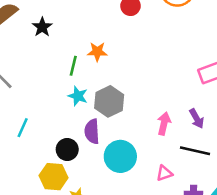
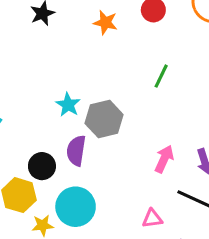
orange star: (97, 52) -> (105, 23), moved
green line: (73, 66) -> (161, 76), moved
cyan circle: (120, 156) -> (76, 207), moved

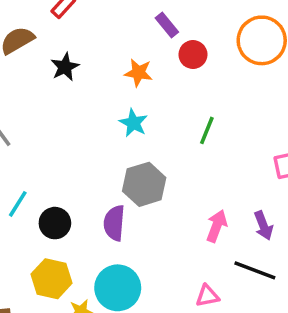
cyan star: (68, 105) -> (133, 123), moved
black circle: (42, 166) -> (55, 223), moved

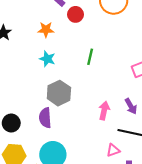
pink triangle: (207, 296) -> (113, 150), moved

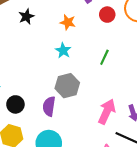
red circle: (75, 14) -> (107, 15), moved
pink arrow: (104, 111) -> (107, 112), size x1.4

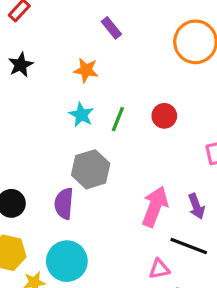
red circle: (107, 15) -> (164, 116), moved
green line: (104, 57) -> (118, 119), moved

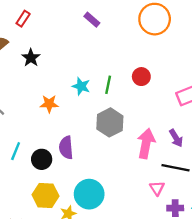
orange star: (86, 70) -> (49, 104), moved
gray hexagon: (91, 169) -> (110, 122), moved
purple semicircle: (64, 204) -> (66, 148), moved
pink triangle: (159, 269) -> (157, 188), turned -42

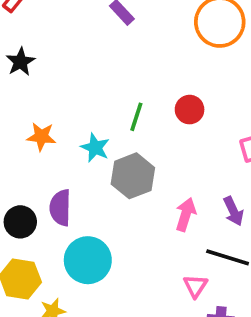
cyan star: (81, 86) -> (95, 148), moved
pink arrow: (146, 143) -> (186, 215), size x0.7
cyan circle: (89, 194) -> (88, 260), moved

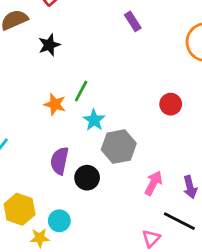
green line: (136, 117) -> (81, 91), moved
black circle: (20, 222) -> (87, 178), moved
cyan circle: (88, 260) -> (59, 221), moved, size x0.6

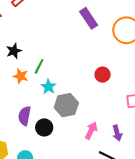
purple rectangle: (133, 21) -> (89, 18), moved, size x1.5
black star: (49, 45) -> (14, 51), moved

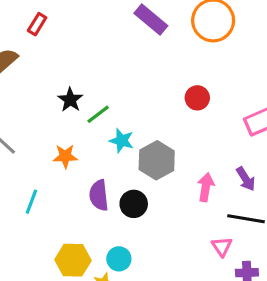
black star: (14, 51) -> (70, 100), moved
green line: (39, 66) -> (98, 114), turned 42
orange star: (21, 76) -> (65, 156), moved

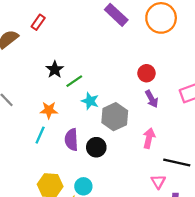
red rectangle: (37, 24) -> (38, 22), moved
purple arrow: (246, 179) -> (152, 99), moved
cyan line: (31, 202) -> (40, 135), moved

